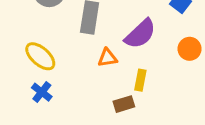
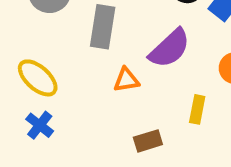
yellow rectangle: (140, 80) -> (197, 109), moved

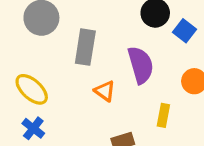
purple semicircle: (170, 48) -> (141, 65), turned -63
orange triangle: (126, 80) -> (105, 91), turned 45

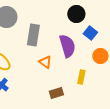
blue square: (184, 31) -> (90, 33), moved

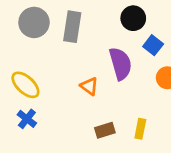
gray rectangle: (33, 35) -> (72, 27), moved
yellow rectangle: (81, 77) -> (140, 129), moved

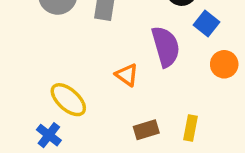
yellow ellipse: (25, 85) -> (68, 100), moved
blue cross: (27, 119) -> (49, 135), moved

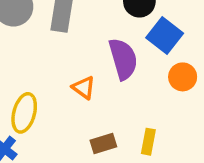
blue square: (206, 24) -> (165, 35), size x1.4
yellow ellipse: (68, 100) -> (24, 113), turned 63

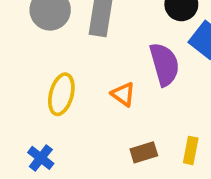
yellow ellipse: (24, 113) -> (61, 94), moved

